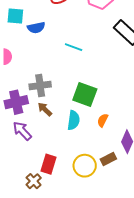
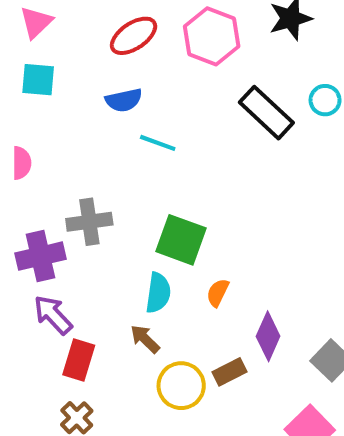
blue semicircle: (36, 28) -> (124, 100), moved
brown arrow: (45, 109) -> (145, 339), moved
red rectangle: (48, 164) -> (79, 360), moved

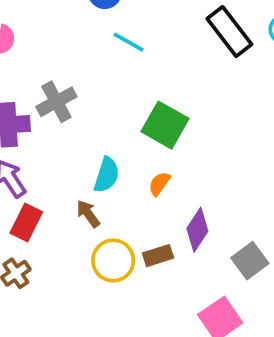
gray cross: (89, 222) -> (56, 102), turned -30
green square: (181, 240) -> (165, 125), moved

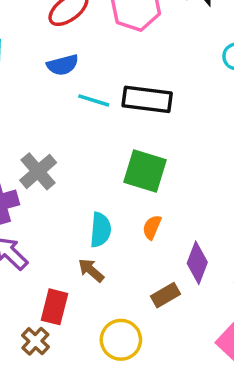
black rectangle: (229, 32) -> (147, 99), moved, turned -33
red rectangle: (26, 223) -> (54, 307), moved
yellow circle: (113, 260) -> (121, 340), moved

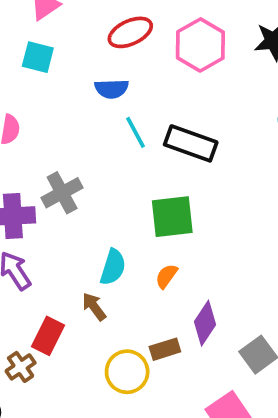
cyan line: (94, 100) -> (136, 132), turned 32
green square: (145, 171) -> (172, 217), turned -36
yellow circle: (121, 340) -> (127, 372), moved

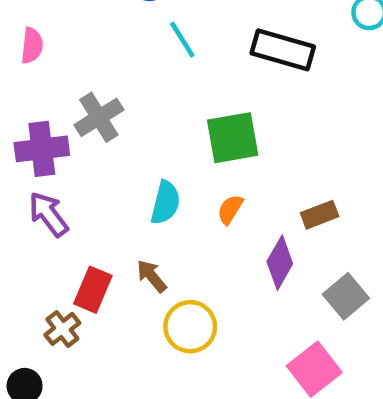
black rectangle: (191, 143) -> (283, 50), moved
brown arrow: (94, 307) -> (152, 276), moved
brown rectangle: (165, 349) -> (320, 215), moved

